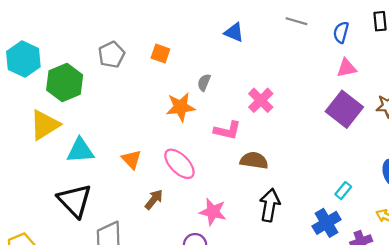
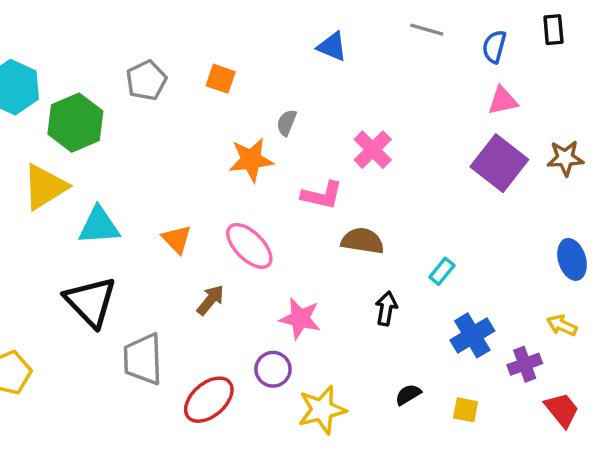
cyan rectangle: (343, 191) -> (442, 271), moved
black arrow: (270, 205) -> (386, 308), size x0.7

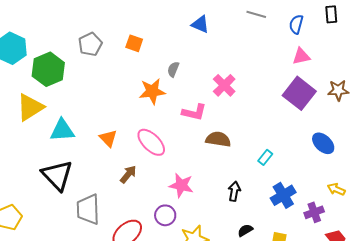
blue ellipse: (572, 259) -> (323, 143), moved, turned -30
black arrow: (386, 308) -> (234, 191), moved

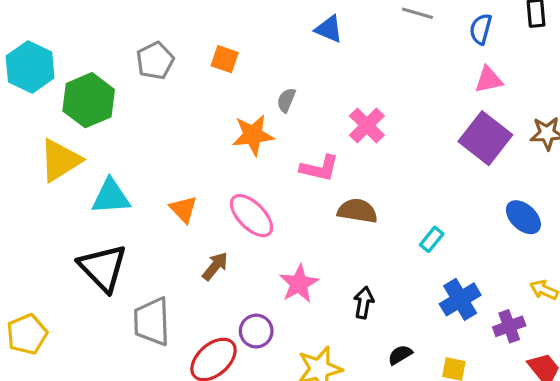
pink star: (181, 185) -> (299, 284), turned 30
black arrow: (234, 191) -> (364, 303), moved
purple circle: (165, 215) -> (256, 331), moved

